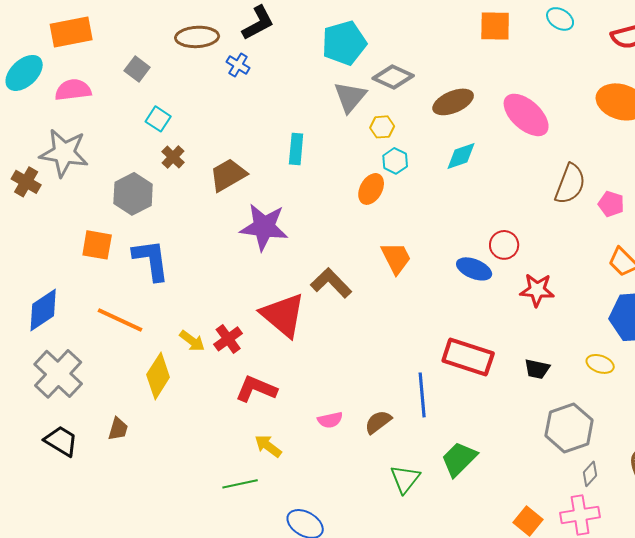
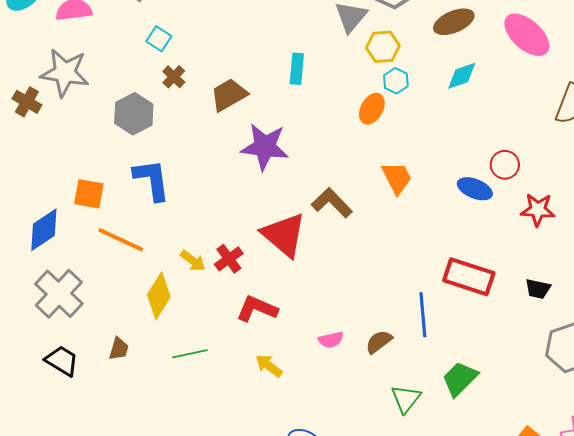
yellow hexagon: (382, 127) -> (383, 47), size x1.4
orange square: (97, 245) -> (89, 194), moved
green line: (240, 484) -> (190, 354), moved

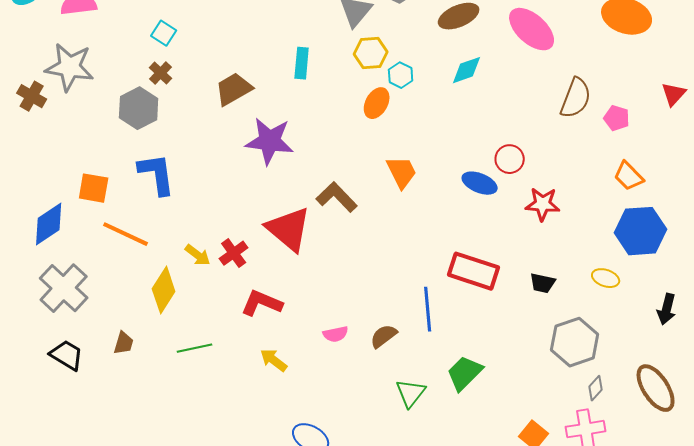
yellow hexagon: (383, 47) -> (371, 53), moved
brown cross: (174, 77) -> (161, 73), moved

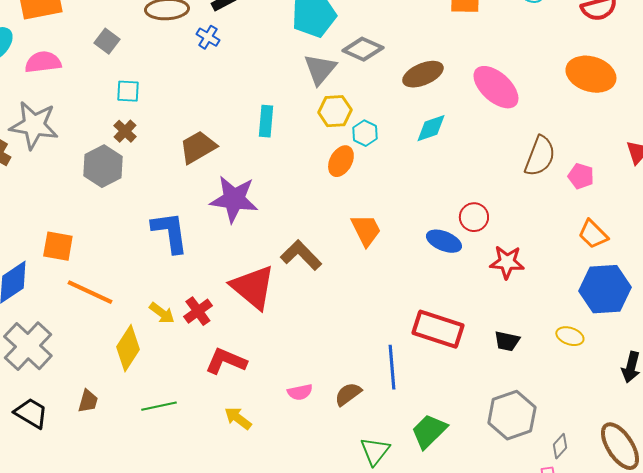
cyan square: (164, 33) -> (128, 91), turned -30
blue L-shape: (157, 174) -> (170, 232), moved
gray hexagon: (575, 342) -> (512, 415), moved

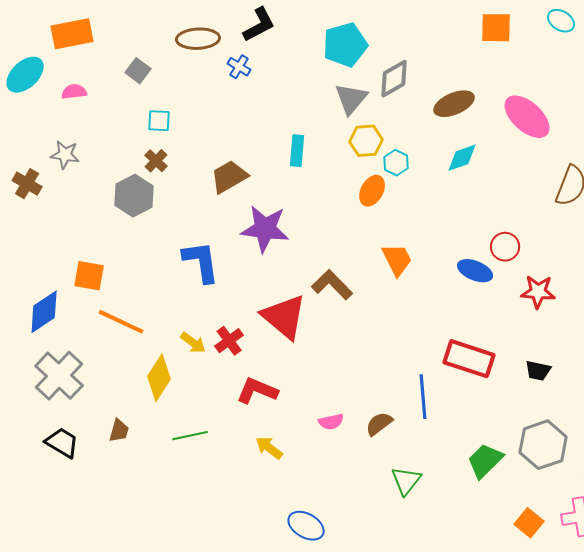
gray diamond: (363, 49) -> (394, 79), turned -54
pink semicircle: (43, 62) -> (74, 92), size x0.7
gray star: (34, 125) -> (65, 155), size x0.6
green trapezoid: (429, 431) -> (485, 461), moved

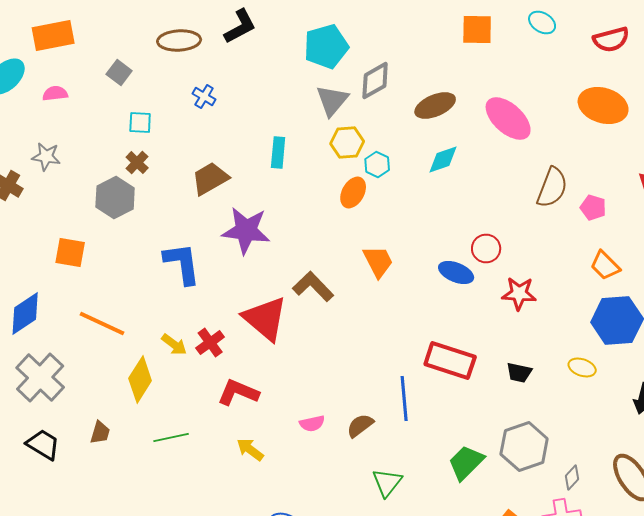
blue cross: (239, 67) -> (204, 96), moved
orange square: (89, 276) -> (70, 252), moved

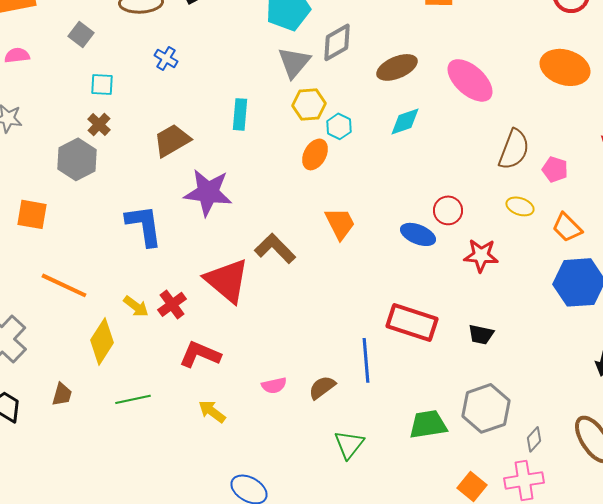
yellow ellipse: (582, 368) -> (520, 206), moved
green trapezoid: (466, 462) -> (428, 424), turned 36

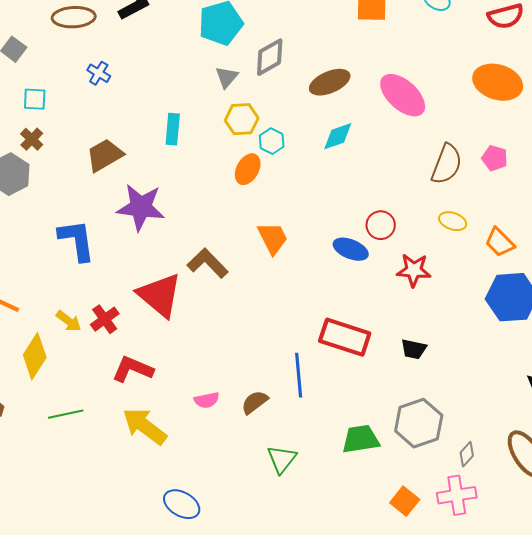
gray triangle: (294, 62) -> (227, 77), size x0.7
pink pentagon: (555, 169) -> (495, 158), moved
yellow arrow: (212, 411) -> (145, 426), size x1.6

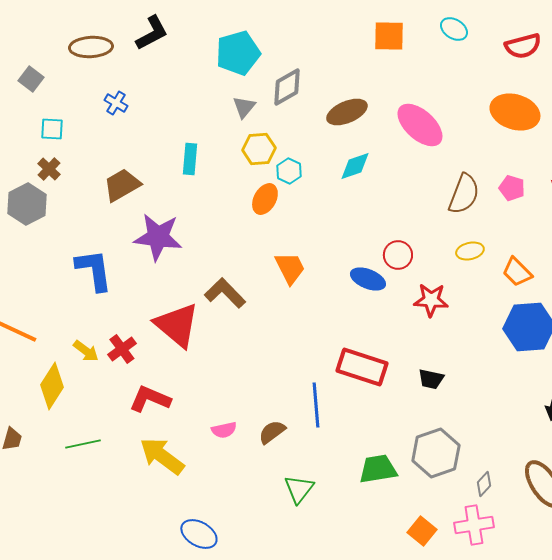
yellow ellipse: (453, 221) -> (470, 251), turned -32

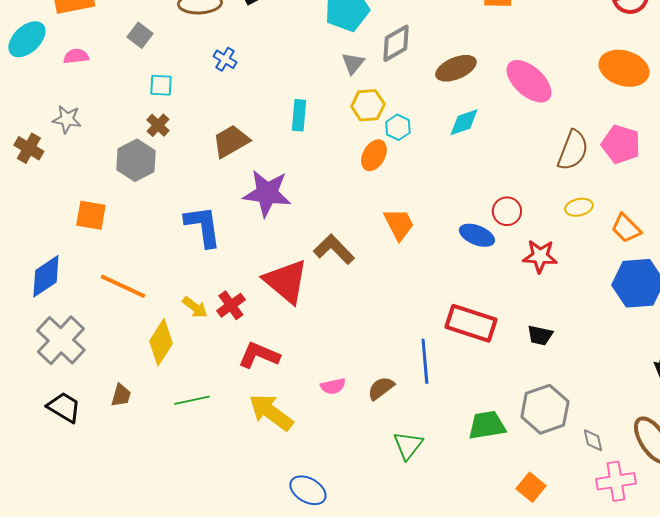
pink pentagon: (512, 188) -> (621, 144), size x1.5
gray diamond: (484, 484) -> (593, 440), turned -55
pink cross: (474, 525) -> (616, 481), moved

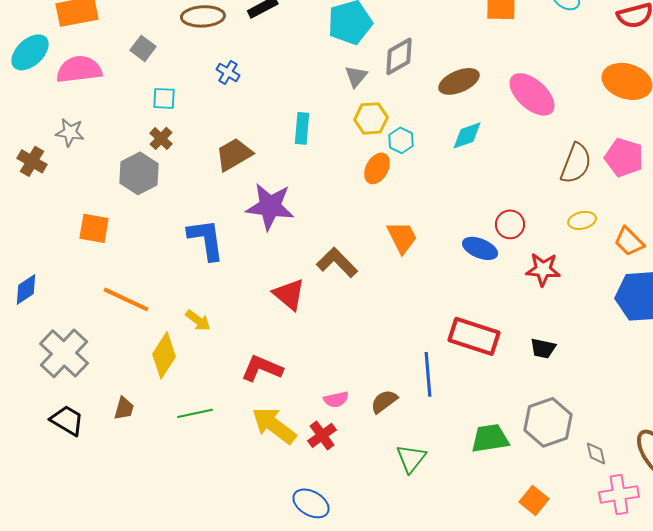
pink semicircle: (76, 56) -> (79, 69), size x1.8
blue diamond: (46, 276) -> (26, 289), moved, size x0.7
red triangle: (286, 281) -> (289, 294), size x0.7
red cross: (231, 305) -> (322, 435), moved

